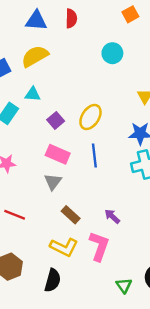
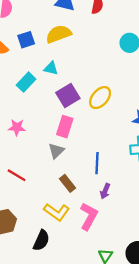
purple square: (56, 120) -> (68, 96), size x1.5
pink rectangle: (58, 154) -> (65, 127), turned 75
blue line: (94, 155) -> (97, 163), moved
purple arrow: (112, 216) -> (105, 191), turned -120

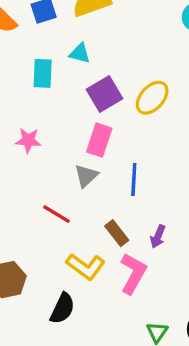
cyan rectangle: (26, 82) -> (43, 73), turned -42
blue line: (97, 163) -> (134, 179), moved
red line: (17, 175) -> (57, 214), moved
brown rectangle: (68, 183) -> (117, 233), moved

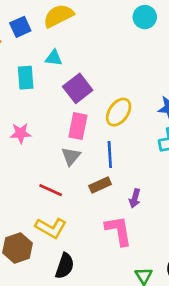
yellow ellipse: (152, 98) -> (119, 112), moved
brown rectangle: (117, 233) -> (100, 185), moved, turned -70
yellow L-shape: (86, 266) -> (51, 228), moved
pink L-shape: (133, 273) -> (118, 231), turned -32

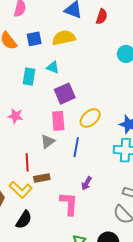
pink rectangle: (78, 126) -> (58, 121), turned -30
brown rectangle: (100, 185) -> (42, 178), moved
red line: (51, 190) -> (27, 162), turned 48

